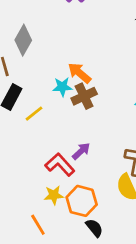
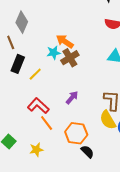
red L-shape: (60, 165) -> (38, 106), moved
yellow star: (54, 195) -> (36, 150), moved
orange line: (38, 225) -> (47, 123), moved

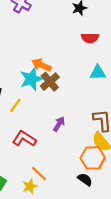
cyan star: (54, 53) -> (31, 79), size x1.5
orange line: (47, 123) -> (39, 174), moved
orange hexagon: (76, 133) -> (93, 158), moved

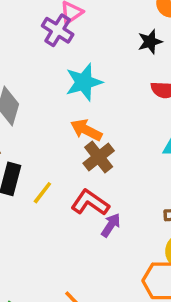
cyan star: (31, 79) -> (84, 82), moved
red L-shape: (24, 139) -> (90, 203), moved

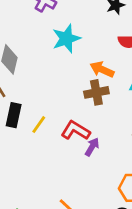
orange arrow: (86, 130) -> (102, 69), moved
brown cross: (99, 157) -> (96, 92), moved, turned 30

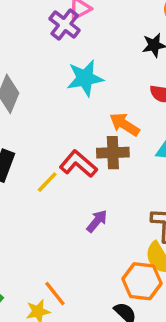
yellow line: (39, 125) -> (47, 182), moved
red L-shape: (76, 130) -> (78, 164), moved

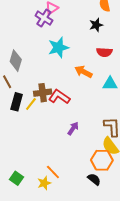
brown cross: (113, 153) -> (43, 93), moved
yellow line: (47, 182) -> (31, 104), moved

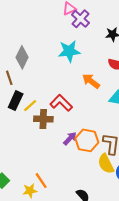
purple cross: (44, 18) -> (80, 19), moved
brown cross: (43, 93) -> (43, 119), moved
orange hexagon: (102, 160) -> (87, 140), moved

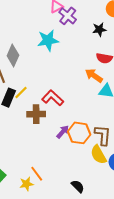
cyan star: (69, 51) -> (48, 40), moved
orange arrow: (91, 81) -> (94, 76), moved
yellow line: (30, 106) -> (21, 93), moved

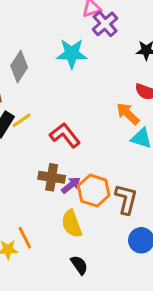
brown cross: (36, 114) -> (52, 177), moved
yellow semicircle: (98, 155) -> (72, 224), moved

